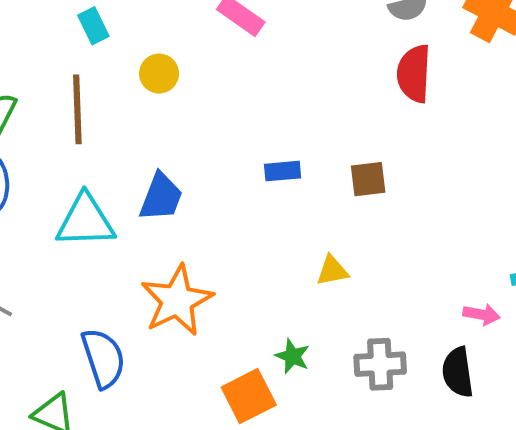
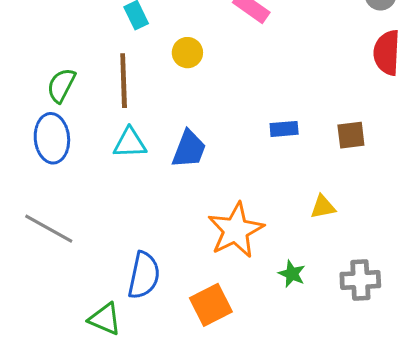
cyan triangle: (85, 221) -> (130, 143), moved, size x0.7
orange star: (177, 301) -> (236, 230), moved
blue semicircle: (103, 358) -> (144, 275), turned 30
orange square: (249, 396) -> (211, 305), moved

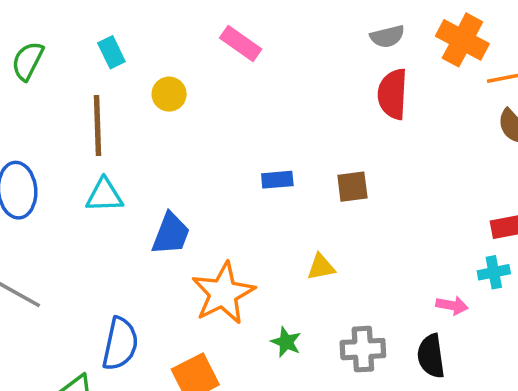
green semicircle: (61, 85) -> (28, 61), moved
blue trapezoid: (189, 149) -> (171, 234), moved

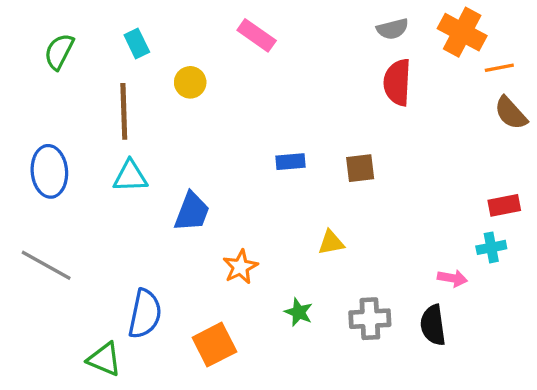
orange star: (223, 293) -> (240, 267), size x0.6

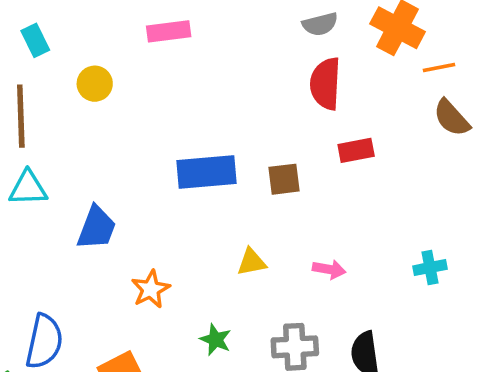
pink rectangle: (257, 35) -> (169, 31), turned -42
blue rectangle: (291, 162) -> (206, 172), size x1.8
red rectangle: (504, 205) -> (356, 150), moved
pink arrow: (452, 278) -> (329, 269), moved

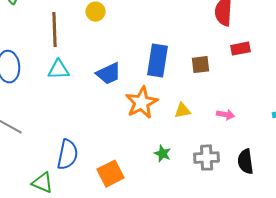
blue rectangle: (206, 172) -> (158, 61), turned -76
blue trapezoid: (97, 228) -> (109, 74), moved, turned 44
orange star: (151, 289) -> (142, 103), moved, size x1.5

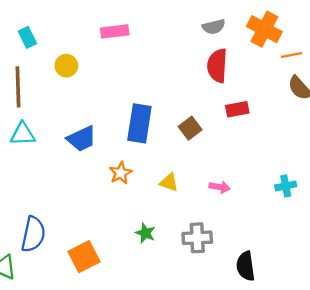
brown square: (201, 65) -> (190, 128), turned -30
orange star: (142, 103) -> (121, 173), size x0.6
yellow triangle: (183, 111) -> (169, 182), turned 30
black semicircle: (246, 162) -> (246, 266), moved

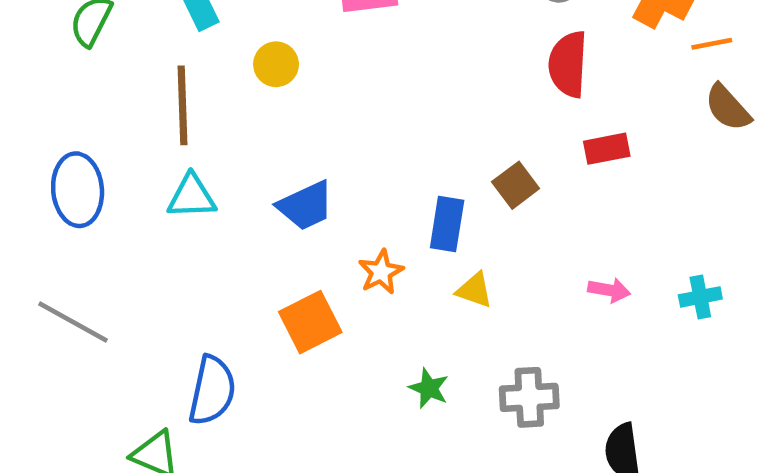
blue rectangle: (139, 123) -> (447, 224), moved, size x0.7
pink arrow: (220, 187) -> (609, 290), moved
orange square: (84, 257) -> (310, 322), moved

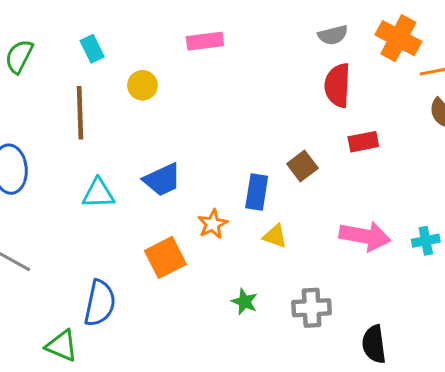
cyan triangle: (192, 197) -> (98, 193), moved
pink arrow: (609, 290) -> (365, 236), size x1.8

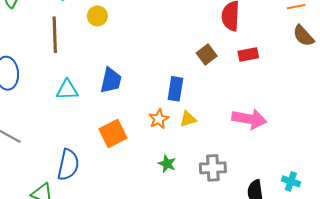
brown square: (302, 166) -> (207, 54), moved
blue trapezoid: (162, 180) -> (111, 80), turned -52
orange star: (213, 224) -> (159, 119), moved
yellow triangle: (275, 236) -> (188, 119), turned -36
cyan cross: (426, 241) -> (291, 181), moved, turned 30

